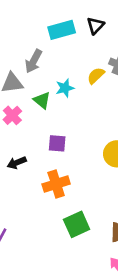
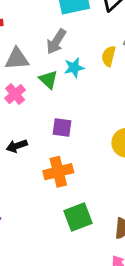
gray arrow: (34, 61) -> (56, 42), moved
yellow semicircle: (96, 76) -> (109, 56), turned -36

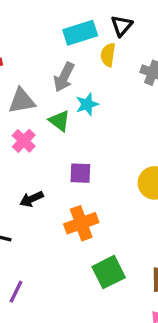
yellow semicircle: (109, 56) -> (108, 55), moved

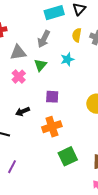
yellow semicircle: (108, 55) -> (77, 35), moved
cyan star: (87, 104) -> (67, 59), moved
green triangle: (59, 121) -> (40, 65), turned 32

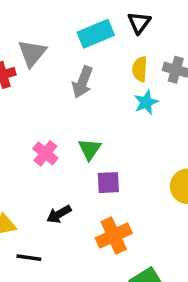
gray triangle: (18, 53) -> (32, 53), moved, turned -36
cyan star: (67, 59) -> (146, 102), moved
green triangle: (40, 65) -> (90, 149), moved

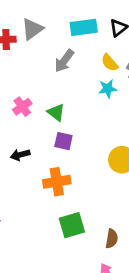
yellow semicircle: (140, 69) -> (110, 63), turned -60
green triangle: (90, 149) -> (56, 112), turned -42

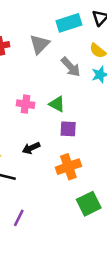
gray triangle: (32, 29) -> (40, 44), moved
gray arrow: (64, 61) -> (71, 67), moved, turned -70
pink cross: (22, 107) -> (26, 104), turned -36

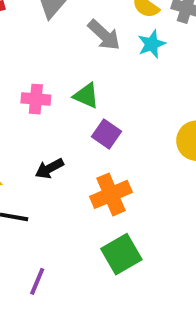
purple square: (68, 129) -> (107, 134), turned 36
green square: (89, 204) -> (121, 254), moved

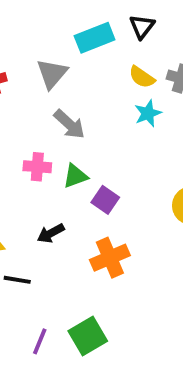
gray arrow: (104, 35) -> (69, 124), moved
green triangle: (86, 96) -> (75, 176), moved, turned -44
green square: (121, 254) -> (88, 336), moved

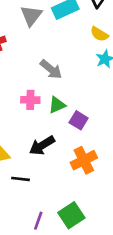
gray triangle: (52, 74) -> (31, 16), moved
black arrow: (51, 233) -> (42, 145), size x1.4

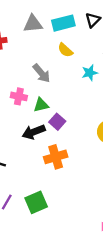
gray triangle: (31, 16) -> (33, 24), turned 36
yellow semicircle: (99, 34) -> (65, 50), moved
black arrow: (42, 145) -> (34, 132), moved

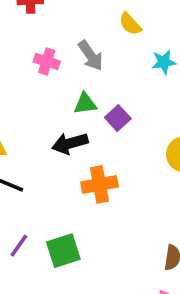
pink cross: (19, 96) -> (47, 61), moved
purple square: (57, 122) -> (118, 118), moved

